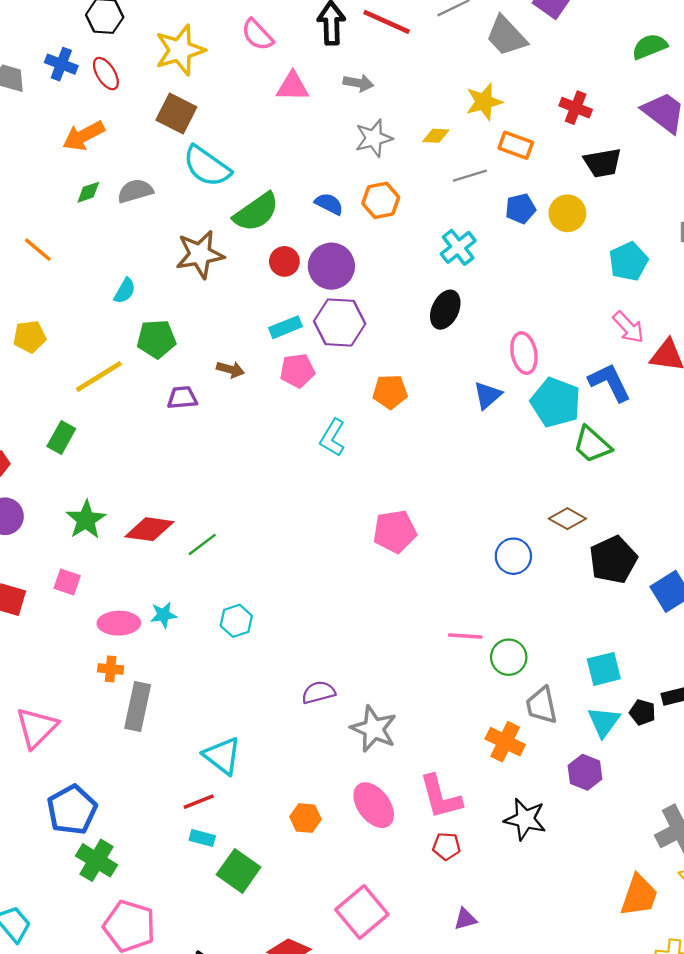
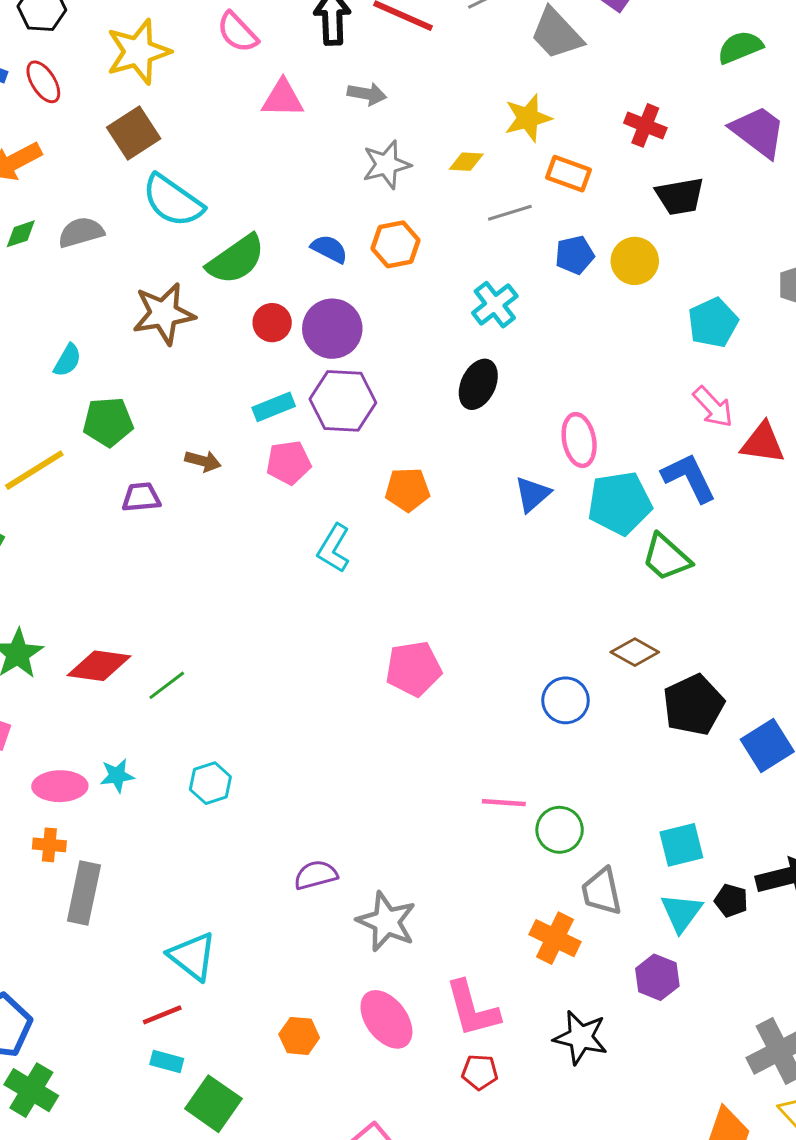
brown square: (176, 113) -> (134, 133), turned 30
cyan pentagon: (556, 402) -> (620, 503), turned -30

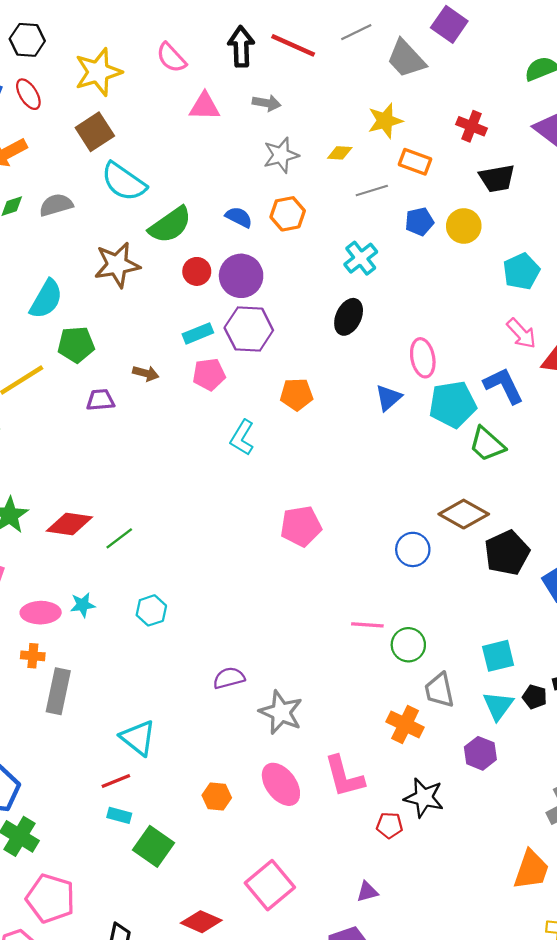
cyan semicircle: (67, 360) -> (46, 299), size x1.6
brown diamond: (635, 652) -> (464, 514), size x1.4
red pentagon: (480, 1072) -> (390, 825), moved

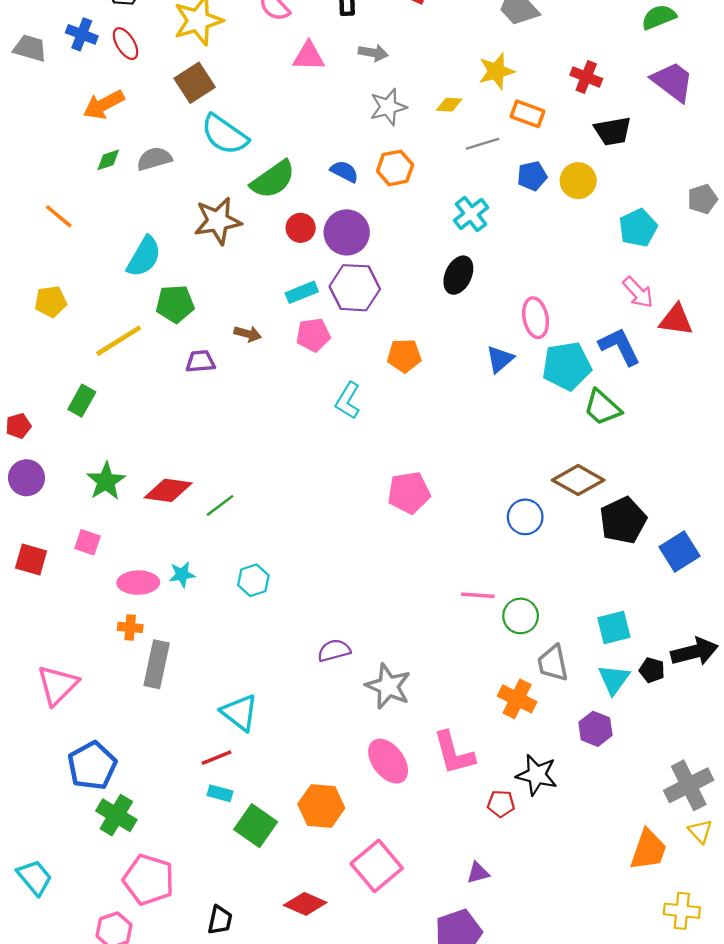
orange hexagon: (217, 797) -> (321, 806), moved, size x1.5

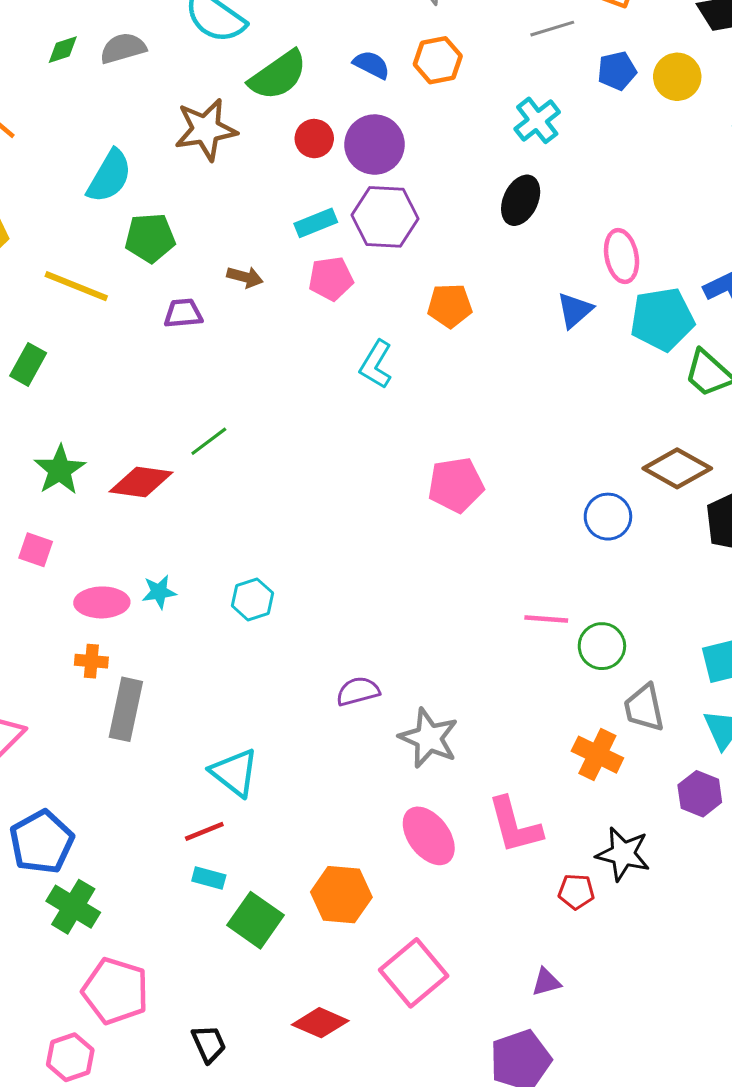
yellow line: (119, 341) -> (76, 286), turned 54
green line: (220, 505) -> (209, 441), moved
black trapezoid: (220, 920) -> (209, 1044), turned -36

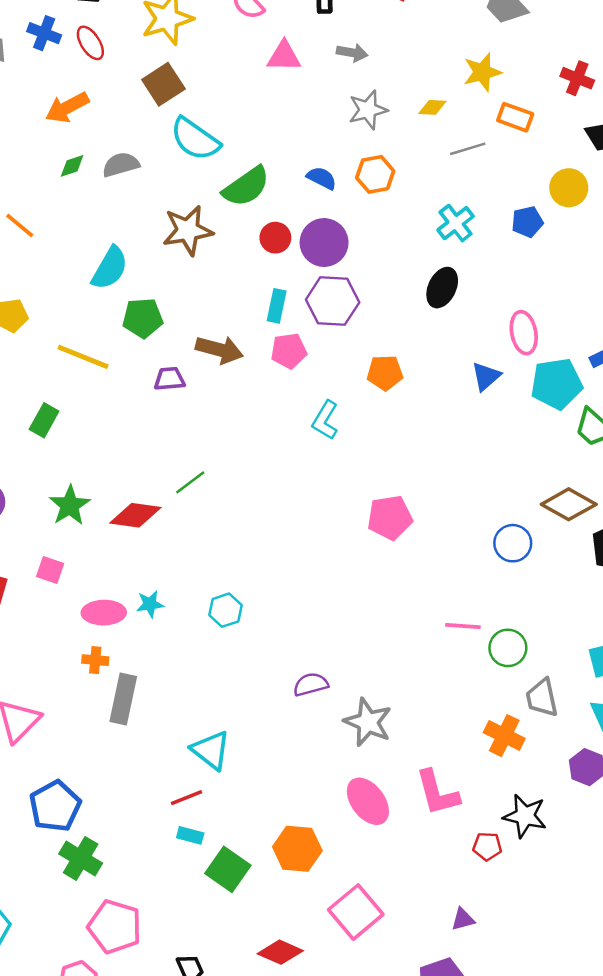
blue pentagon: (617, 71) -> (527, 222), moved
cyan rectangle: (316, 223) -> (277, 306), turned -56
brown arrow: (245, 277) -> (219, 350), size x1.6

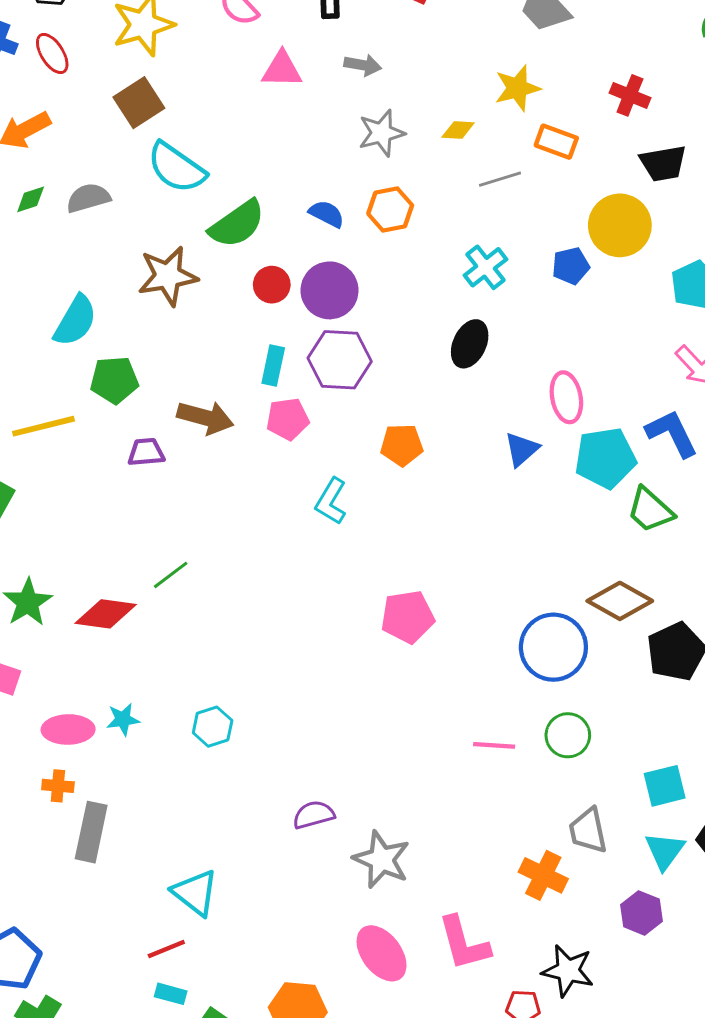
yellow circle: (569, 188) -> (620, 225), size x1.4
yellow line: (83, 357) -> (44, 426), turned -36
blue circle: (513, 543) -> (553, 647), size x1.5
green circle: (508, 648) -> (568, 735), moved

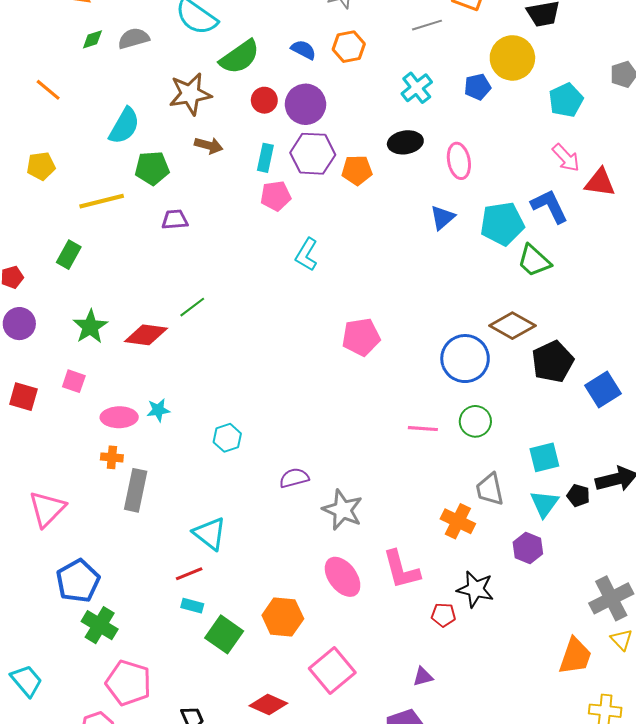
black ellipse: (470, 344) -> (405, 142), turned 56
pink ellipse: (566, 397) -> (459, 161), moved
brown arrow: (205, 417) -> (209, 145), moved, size x0.7
orange pentagon: (402, 445) -> (357, 170), moved
cyan hexagon: (213, 727) -> (227, 438), moved

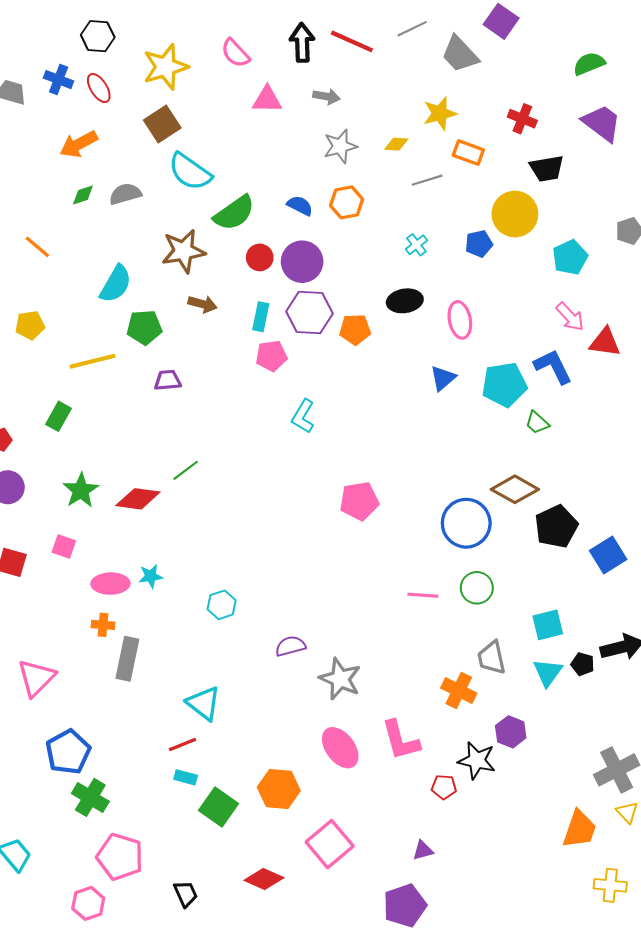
cyan cross: (417, 88) -> (416, 245), size x0.7
green trapezoid: (534, 261) -> (537, 423), size x0.7
purple hexagon: (528, 548) -> (511, 732), moved

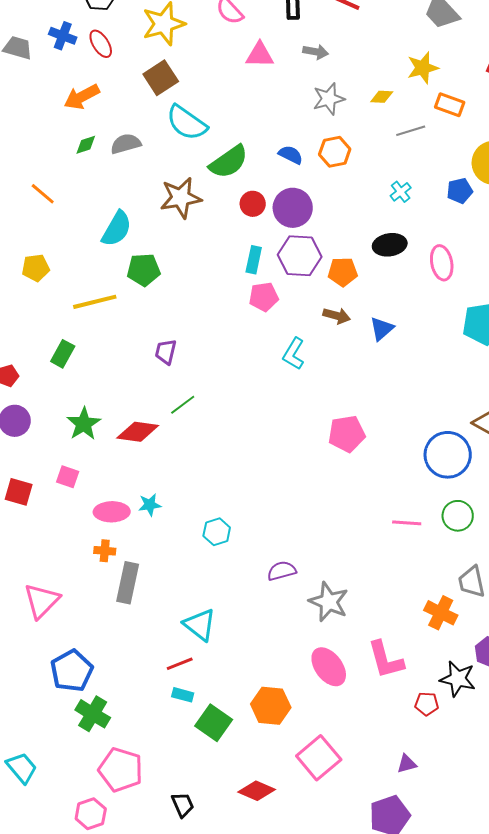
brown arrow: (203, 304) -> (337, 316), moved
blue triangle: (443, 378) -> (382, 329), moved
purple trapezoid: (168, 380) -> (166, 352), moved, turned -72

